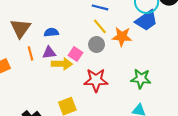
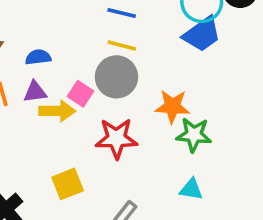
yellow line: (100, 26) -> (122, 46), turned -35
orange star: (122, 37) -> (172, 106), moved
gray circle: (97, 45) -> (116, 77), size x1.5

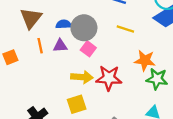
yellow line: (122, 46) -> (125, 29), moved
gray circle: (116, 77) -> (84, 28), moved
yellow arrow: (57, 111) -> (82, 77), moved

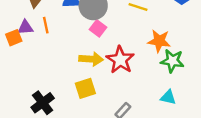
purple triangle: (60, 46) -> (25, 27), moved
red star: (109, 78) -> (120, 60), turned 30

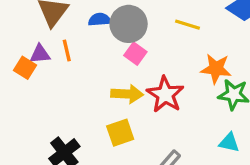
orange square: (14, 38) -> (25, 68), turned -35

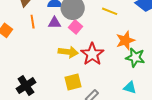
purple triangle: (40, 54) -> (55, 23), moved
orange star: (216, 69) -> (125, 40), turned -30
yellow square: (120, 133) -> (73, 82), moved

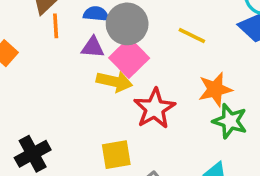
orange line: (33, 22) -> (56, 26), moved
pink square: (75, 27) -> (129, 58), size x1.5
yellow arrow: (68, 52) -> (114, 81), moved

